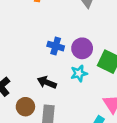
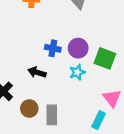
black arrow: (47, 82) -> (37, 72), moved

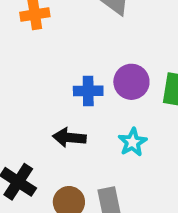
cyan star: (77, 72) -> (133, 142), moved

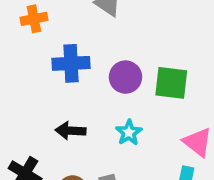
blue cross: (88, 91) -> (71, 63), moved, size x1.4

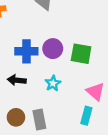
blue cross: (71, 63) -> (26, 51), moved

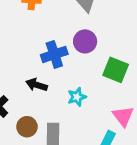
purple circle: (53, 49) -> (85, 41), moved
blue cross: (26, 51) -> (54, 54), turned -30

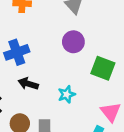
blue cross: (54, 54) -> (17, 52), moved

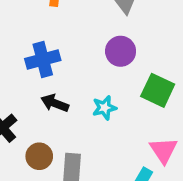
cyan star: (67, 94) -> (104, 108), moved

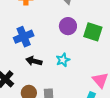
green square: (158, 90) -> (93, 32), moved

